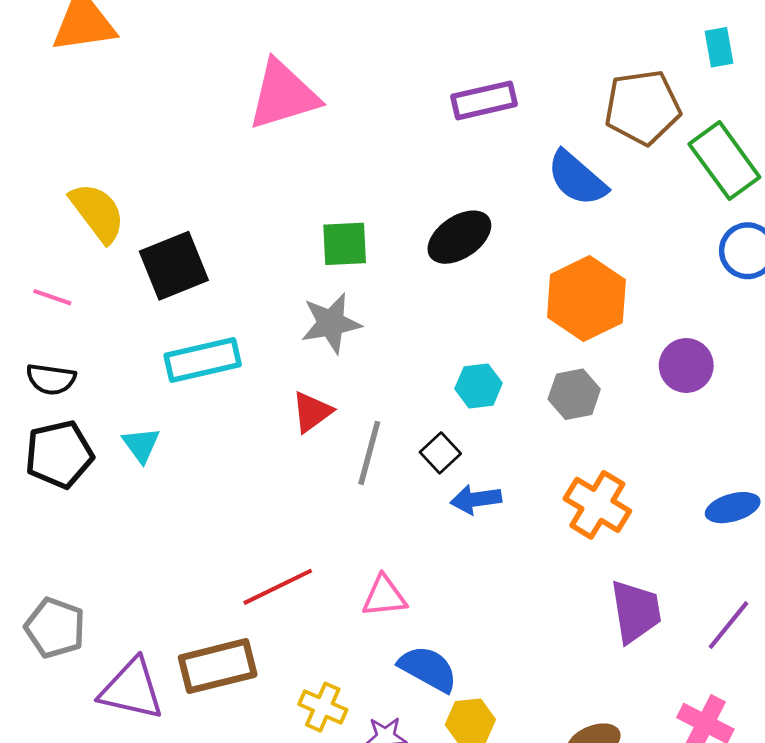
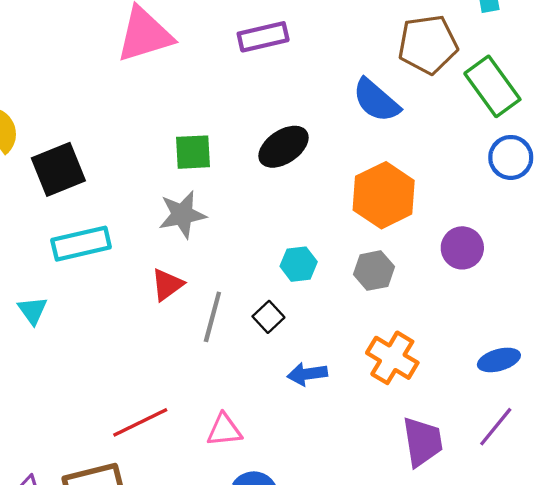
purple rectangle: (484, 100) -> (263, 37), moved
blue arrow: (476, 499) -> (307, 374), moved
purple line: (729, 625) -> (496, 427), moved

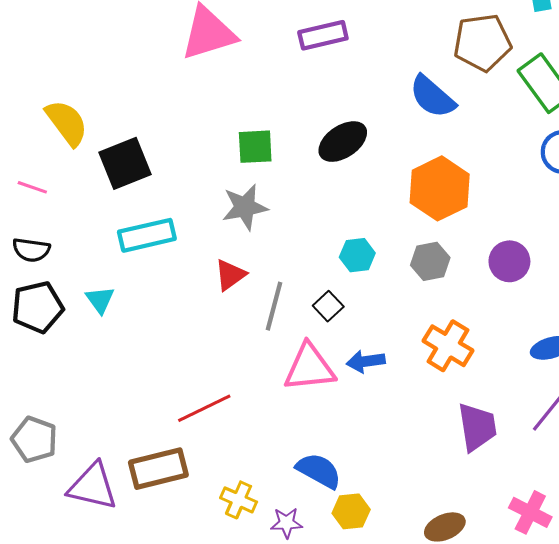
purple circle: (462, 248) -> (509, 261), moved
pink triangle: (224, 430) -> (309, 368), moved, size x1.5

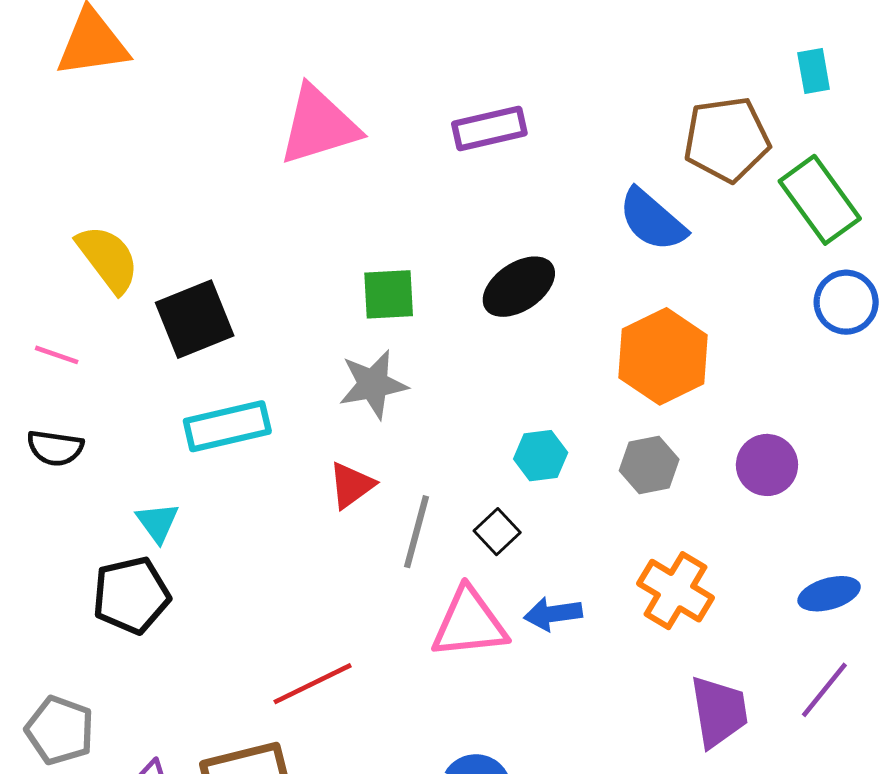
black pentagon: (38, 307) -> (131, 595), moved

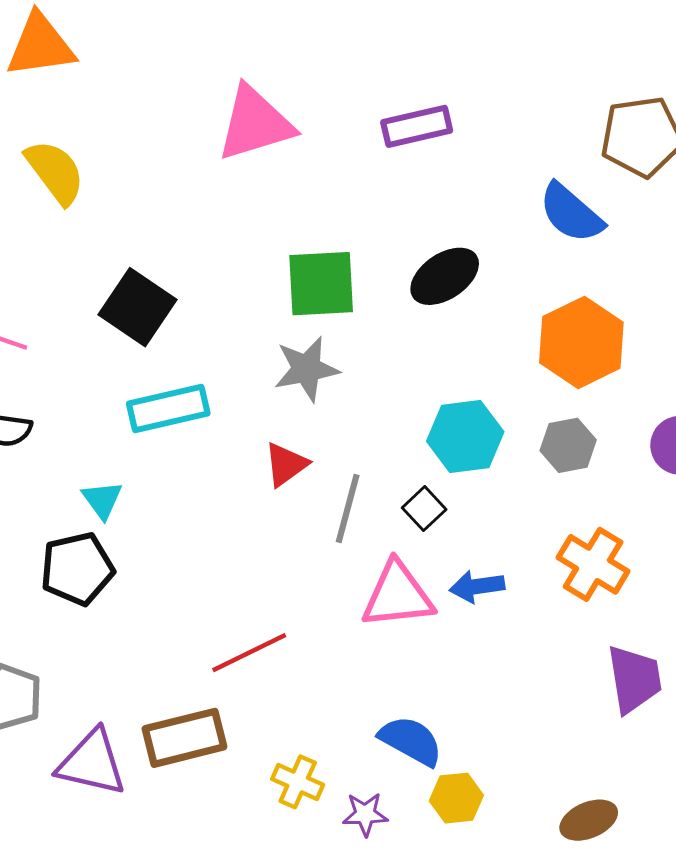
yellow semicircle: (108, 259) -> (55, 172), moved
green square: (389, 294) -> (321, 284), size x1.4
black square: (195, 319) -> (137, 307), turned -34
cyan hexagon: (541, 456) -> (465, 436), size x1.5

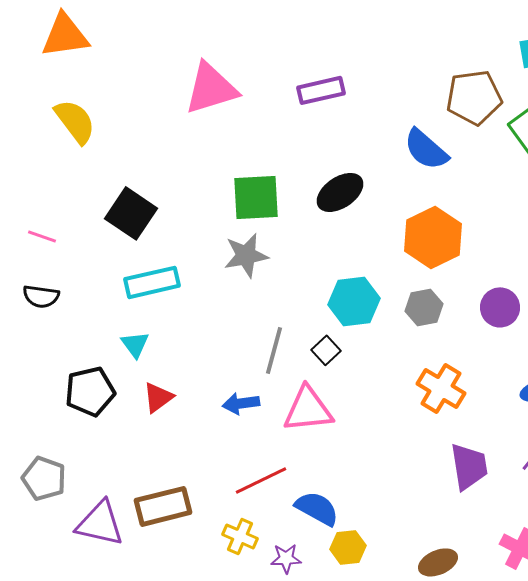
red triangle: (286, 464) -> (158, 397), moved
cyan triangle: (102, 500) -> (135, 344), moved
blue arrow: (477, 586) -> (241, 403), moved
red line: (249, 653) -> (261, 480), moved

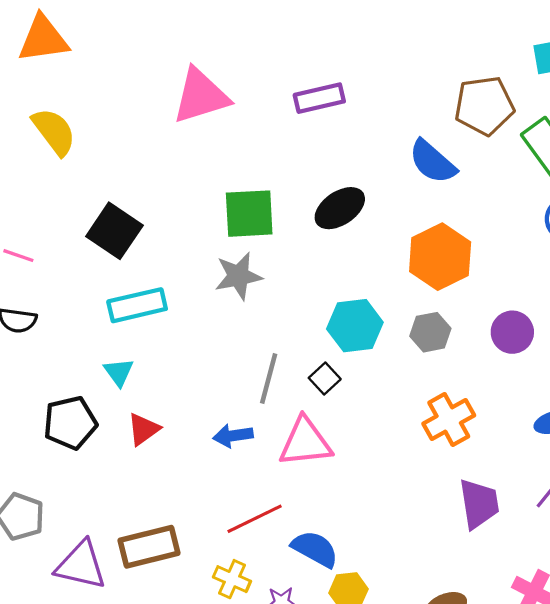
orange cross: (441, 388) -> (449, 420), turned 30

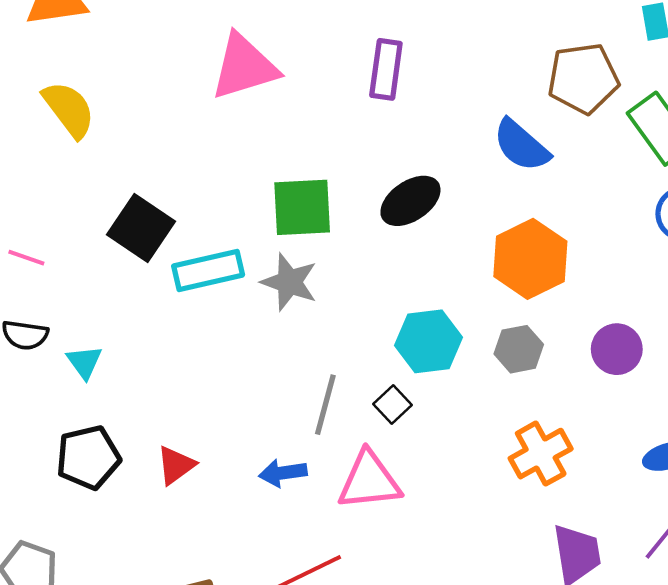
purple rectangle: (319, 98) -> (386, 69), turned -69
gray star: (238, 276) -> (289, 282), turned 30
cyan rectangle: (137, 305) -> (208, 270), moved
cyan triangle: (119, 372) -> (84, 362), moved

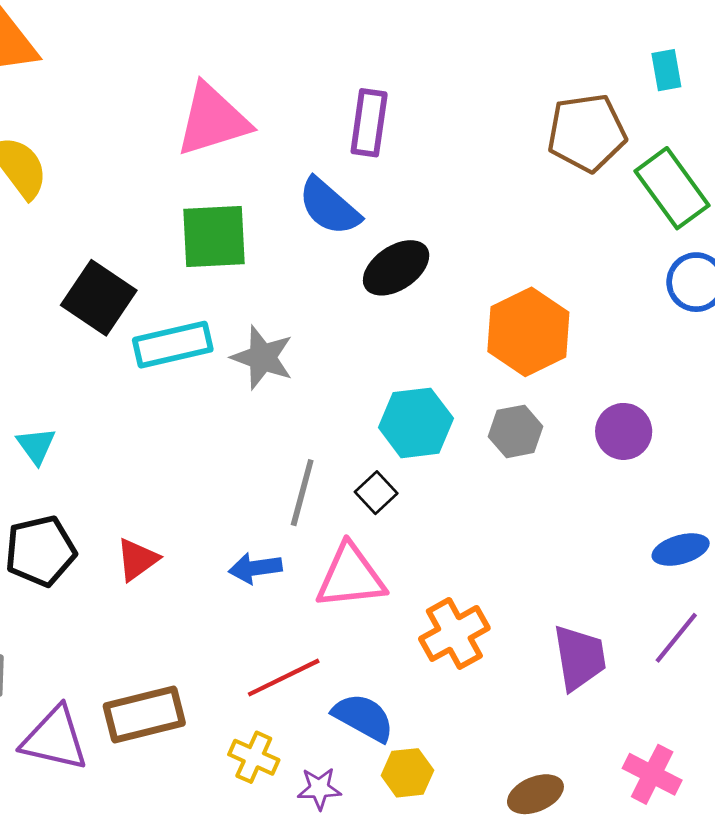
blue semicircle: (521, 145) -> (329, 207), moved
green square: (302, 207) -> (214, 237), moved
orange cross: (541, 454) -> (454, 633), moved

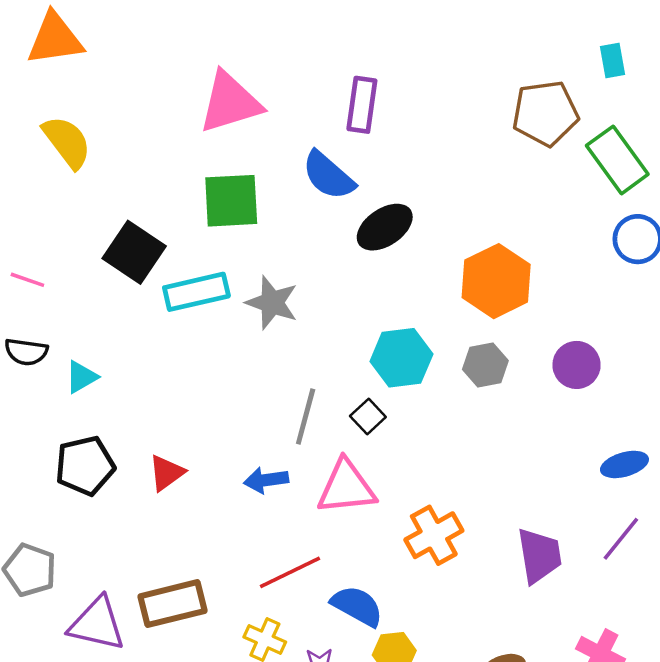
cyan triangle: (36, 446) -> (81, 377), turned 36

